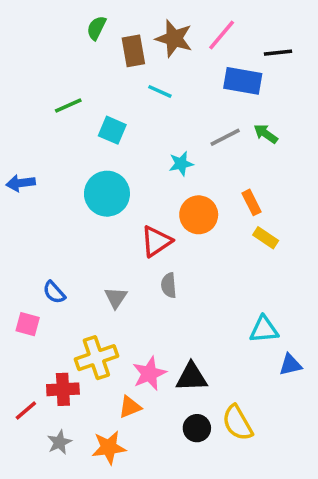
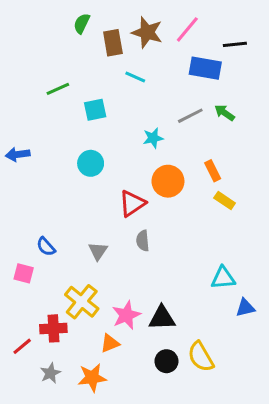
cyan square: (112, 130) -> (95, 110), turned -35
cyan circle: (107, 194) -> (91, 163), size x0.7
yellow cross: (96, 358) -> (82, 302), turned -32

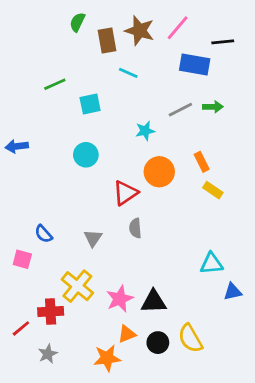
green arrow: (225, 113) -> (213, 107), turned 144
orange triangle: (110, 343) -> (127, 334), moved
orange star: (92, 378) -> (107, 358), moved

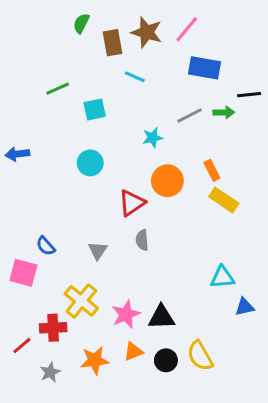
black line: (223, 42) -> (249, 95), moved
yellow rectangle: (213, 190) -> (224, 200), size x1.4
pink square: (22, 259) -> (23, 273), size x1.4
orange star: (107, 358) -> (95, 360), moved

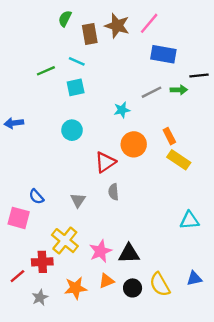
cyan line: (135, 77) -> (77, 61), moved
cyan triangle: (222, 277) -> (189, 220), moved
blue triangle: (245, 307) -> (194, 278), moved

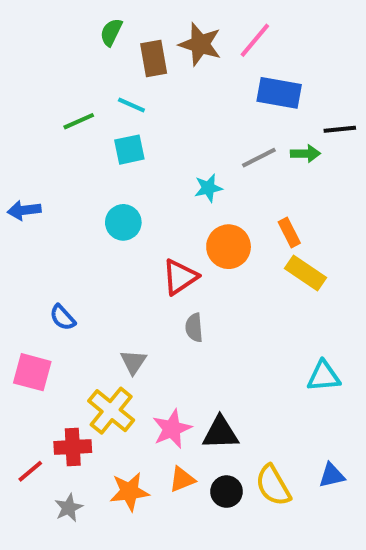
blue semicircle: (36, 197) -> (63, 317), moved
gray triangle: (78, 200) -> (133, 362), moved

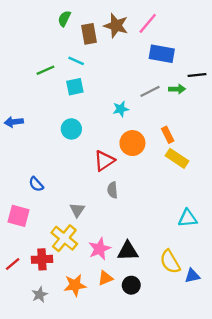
red line: (30, 471) -> (13, 264), moved
yellow semicircle: (273, 485) -> (170, 262), moved

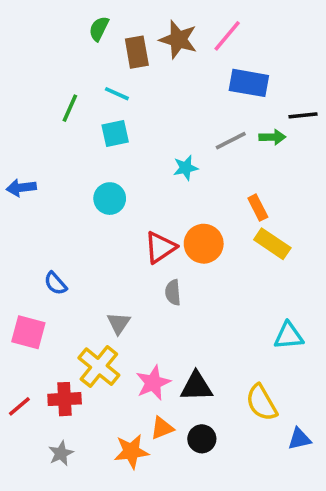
green line: (46, 70) -> (70, 108), turned -42
orange circle: (132, 143) -> (204, 244), moved
blue triangle: (192, 276) -> (299, 439), moved
orange star: (75, 285) -> (131, 451), moved

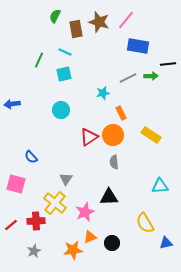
orange rectangle: (258, 208) -> (121, 113), moved
gray semicircle: (173, 292) -> (114, 162), moved
black triangle: (196, 386) -> (109, 197), moved

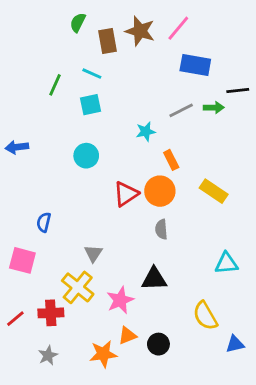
blue semicircle: (31, 157) -> (44, 222), turned 56

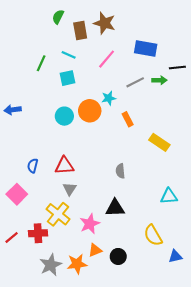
pink line: (178, 28) -> (107, 59), moved
orange circle: (160, 191) -> (90, 111), moved
red triangle: (126, 194) -> (64, 166), moved, turned 30
pink square: (22, 260) -> (17, 194), turned 30
gray star: (48, 355) -> (51, 265), moved, size x1.5

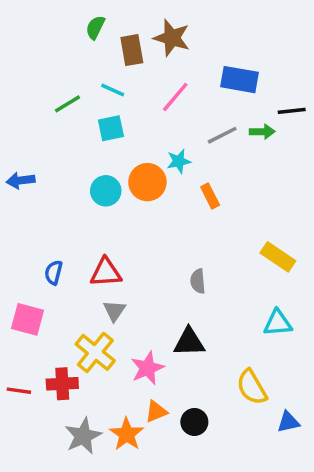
green line: (41, 63) -> (67, 104), turned 35
yellow rectangle: (159, 142) -> (278, 257), moved
pink square: (17, 194) -> (28, 319), turned -30
red line: (12, 237) -> (19, 391), turned 48
orange star: (77, 264) -> (127, 434), turned -30

